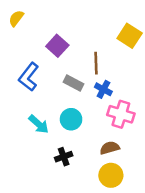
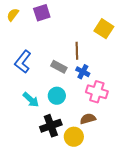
purple square: (57, 46) -> (42, 13), moved, turned 30
black cross: (64, 157) -> (51, 126), size x1.5
yellow circle: (111, 175) -> (74, 137), moved

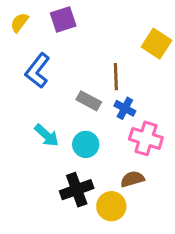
blue L-shape: (23, 62) -> (38, 71), moved
cyan arrow: (31, 100) -> (47, 135), moved

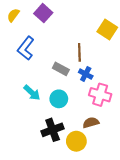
purple square: (63, 19) -> (43, 13), turned -30

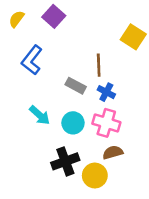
pink cross: (100, 95) -> (106, 123), moved

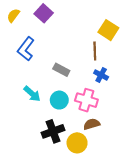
brown line: (99, 65) -> (95, 51), moved
blue cross: (106, 92) -> (101, 75), moved

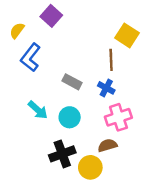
yellow semicircle: (13, 15) -> (17, 31), moved
blue cross: (101, 75) -> (106, 88), moved
pink cross: (86, 100) -> (118, 117), moved, turned -35

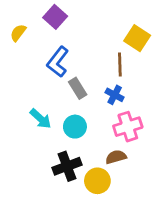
blue L-shape: (30, 57) -> (58, 62), moved
gray rectangle: (72, 82) -> (78, 88), turned 30

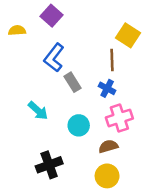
yellow semicircle: (18, 33) -> (17, 30), turned 49
cyan circle: (75, 127) -> (79, 125), moved
black cross: (67, 166) -> (49, 165), moved
yellow circle: (97, 181) -> (107, 176), moved

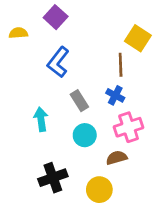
gray rectangle: (73, 82) -> (79, 101), moved
cyan arrow: (38, 111) -> (41, 119), turned -140
yellow circle: (107, 176) -> (99, 190), moved

